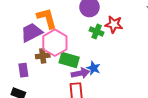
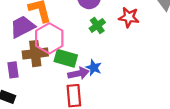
red star: (114, 24) -> (129, 17), moved
green cross: (97, 31) -> (97, 25), turned 32
brown cross: (43, 56) -> (35, 54), size x1.5

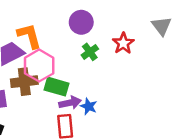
red star: (129, 17) -> (123, 43), turned 30
blue star: (94, 68) -> (89, 106), moved

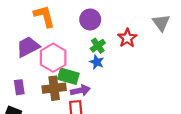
orange L-shape: (29, 36) -> (44, 16), moved
brown cross: (24, 82) -> (54, 88), moved
blue star: (89, 106) -> (97, 62), moved

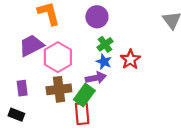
red star: (127, 38) -> (130, 59), moved
green rectangle: (68, 76) -> (84, 95), moved, turned -70
purple arrow: (80, 90) -> (96, 78), moved

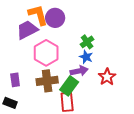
purple circle: (97, 17) -> (55, 18), moved
purple trapezoid: (31, 46) -> (27, 30), moved
red star: (130, 59) -> (107, 77), moved

